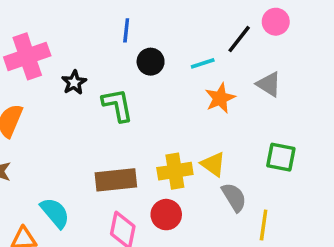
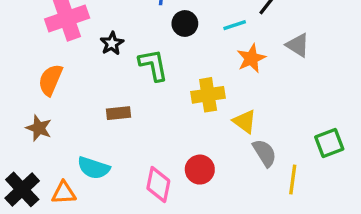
green square: (281, 157) -> (329, 143), moved, turned -32
yellow cross: (175, 171) -> (208, 95), moved
brown rectangle: (116, 180) -> (118, 113), moved, size x0.6
cyan semicircle: (55, 213) -> (94, 168), turned 148

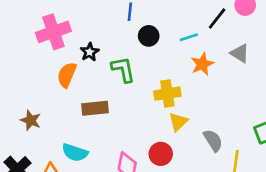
orange semicircle: (50, 80) -> (67, 75), moved
brown rectangle: (118, 113) -> (95, 108), size x1.4
yellow triangle: (245, 121) -> (178, 122), moved, turned 40

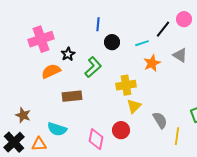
green L-shape: (123, 69) -> (93, 67), turned 60
orange semicircle: (67, 75) -> (51, 71), turned 42
brown star: (31, 120) -> (23, 115), moved

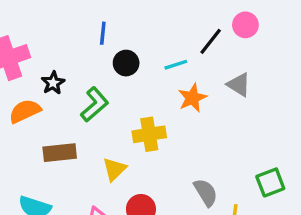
yellow triangle: (134, 106) -> (114, 169), moved

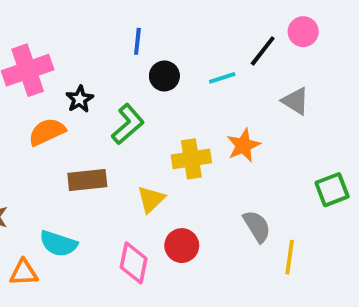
orange star: (192, 98) -> (243, 145), moved
green square: (270, 182) -> (332, 190), moved

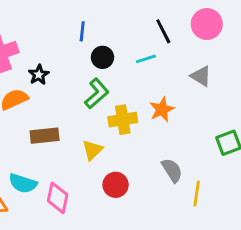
pink circle: (303, 32) -> (207, 24), size x1.4
black line: (263, 51) -> (163, 31), moved, turned -65
green L-shape: (128, 124) -> (97, 94), moved
pink diamond: (134, 263) -> (58, 198), moved

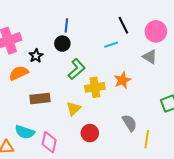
pink circle: (207, 24) -> (156, 31), moved
black circle: (102, 57) -> (62, 44), moved

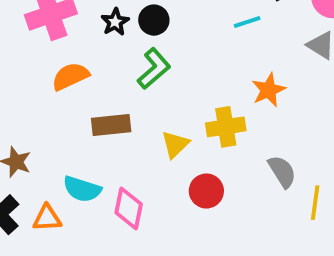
black star: (36, 56) -> (115, 22), moved
green L-shape: (77, 69) -> (154, 69), moved
yellow cross: (95, 87) -> (226, 127), moved

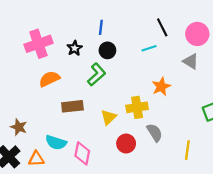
black circle: (154, 20) -> (107, 50), moved
gray semicircle: (282, 172) -> (155, 133), moved

